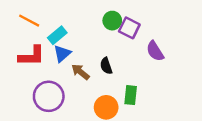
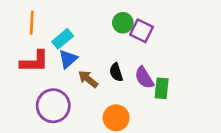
orange line: (29, 21) -> (32, 23), turned 65
purple semicircle: (155, 51) -> (144, 78), moved
green rectangle: (131, 95) -> (162, 88), moved

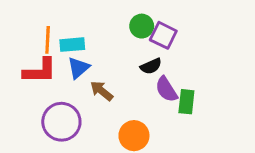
orange line: (32, 23) -> (48, 40), moved
cyan rectangle: (63, 39) -> (72, 45), turned 35
black semicircle: (116, 72) -> (151, 66), moved, turned -96

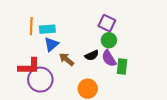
green circle: (142, 26) -> (109, 40), moved
black semicircle: (151, 66) -> (92, 55), moved
red L-shape: (40, 71) -> (29, 66), moved

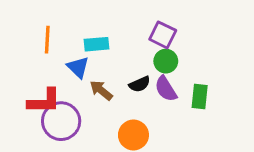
cyan rectangle: (47, 29) -> (97, 44), moved
blue triangle: (51, 44) -> (78, 67), turned -35
green rectangle: (122, 66) -> (200, 97), moved

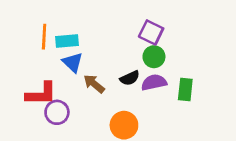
cyan rectangle: (97, 44) -> (67, 41), moved
purple semicircle: (166, 89) -> (154, 82), turned 110
purple circle: (61, 121) -> (57, 112), size x0.7

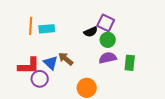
blue triangle: (73, 62) -> (51, 63), moved
black semicircle: (130, 78) -> (91, 32), moved

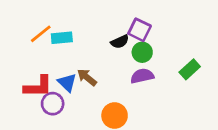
orange line: (31, 26) -> (41, 34), turned 48
green rectangle: (130, 63) -> (190, 69), moved, turned 42

